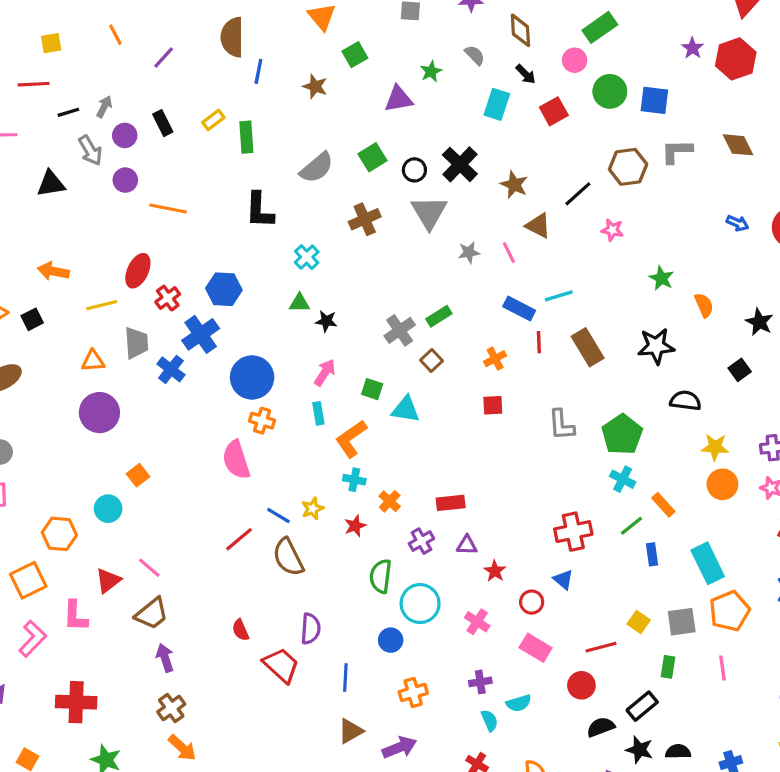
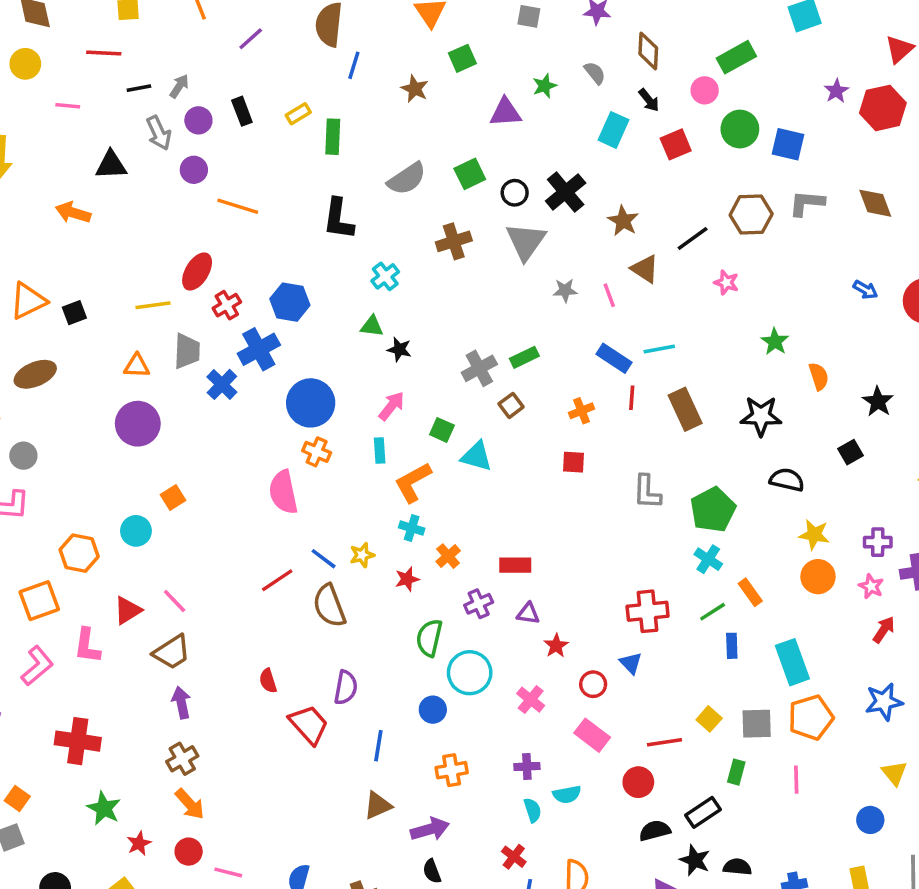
orange arrow: (53, 271) -> (73, 213), moved

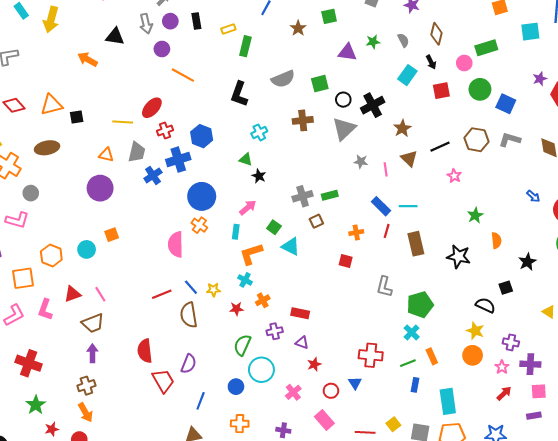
black semicircle: (787, 480) -> (485, 305), moved
red semicircle: (268, 681) -> (145, 351), size x1.6

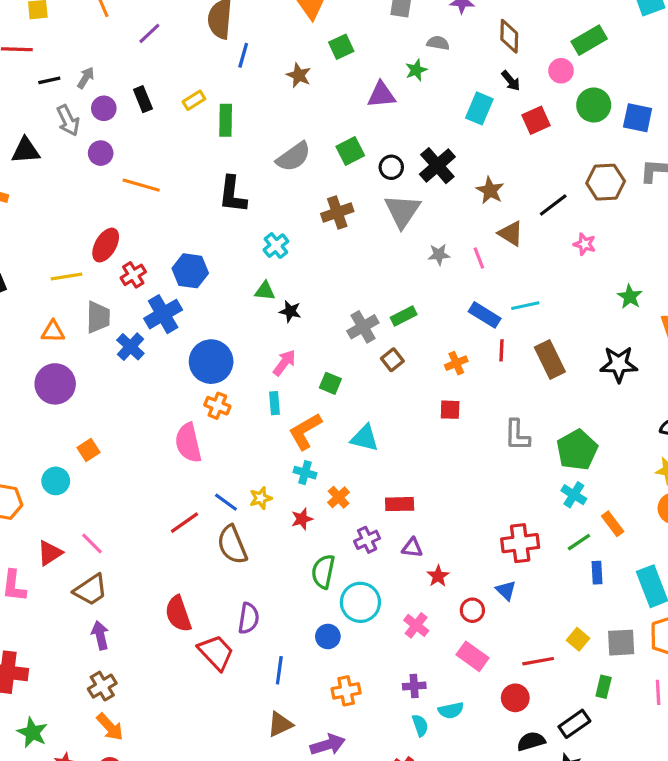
gray semicircle: (403, 40) -> (438, 43), moved, turned -40
cyan triangle: (291, 246) -> (365, 438), moved

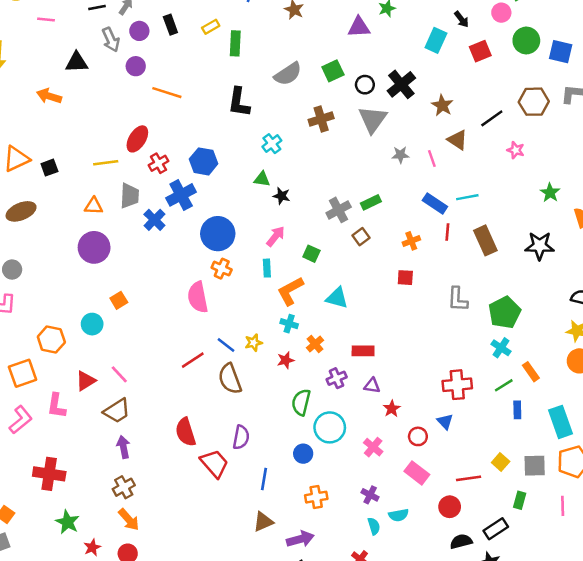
purple cross: (414, 686) -> (370, 495), turned 30

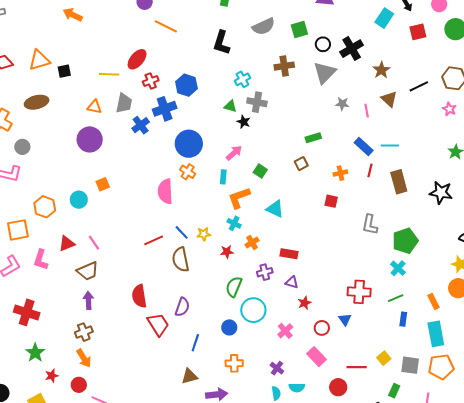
pink star: (516, 150) -> (449, 109), moved
gray cross: (339, 210) -> (257, 102), moved, turned 30
orange rectangle: (531, 372) -> (434, 301), moved

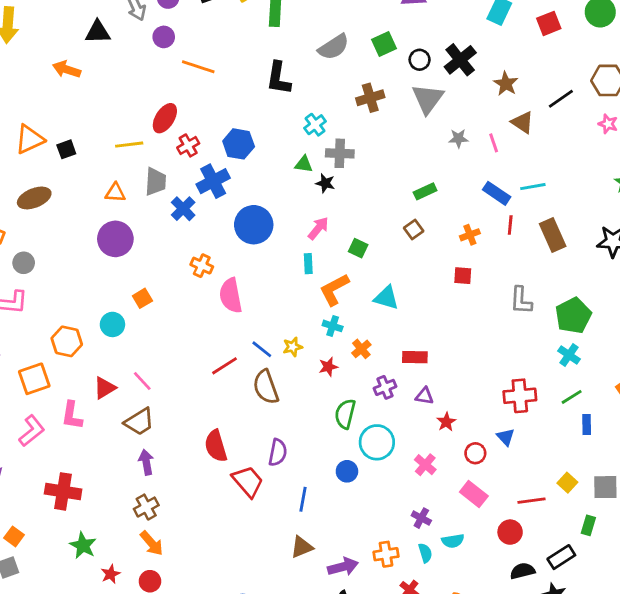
orange cross: (188, 172) -> (202, 266), moved
orange cross: (234, 363) -> (386, 554), moved

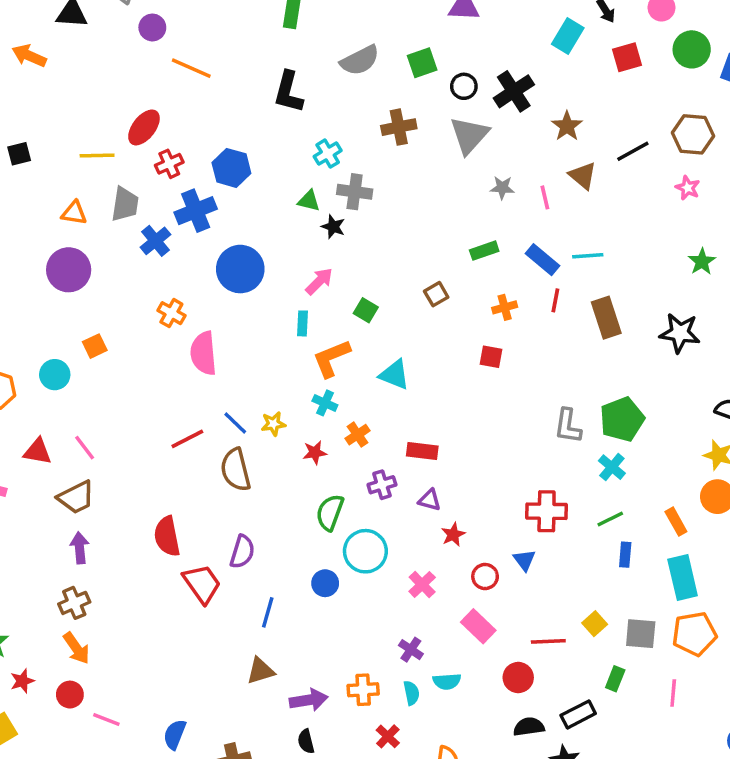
green rectangle: (425, 191) -> (484, 251), moved
gray L-shape: (521, 300) -> (568, 426), moved
red triangle: (105, 388) -> (37, 451), turned 35

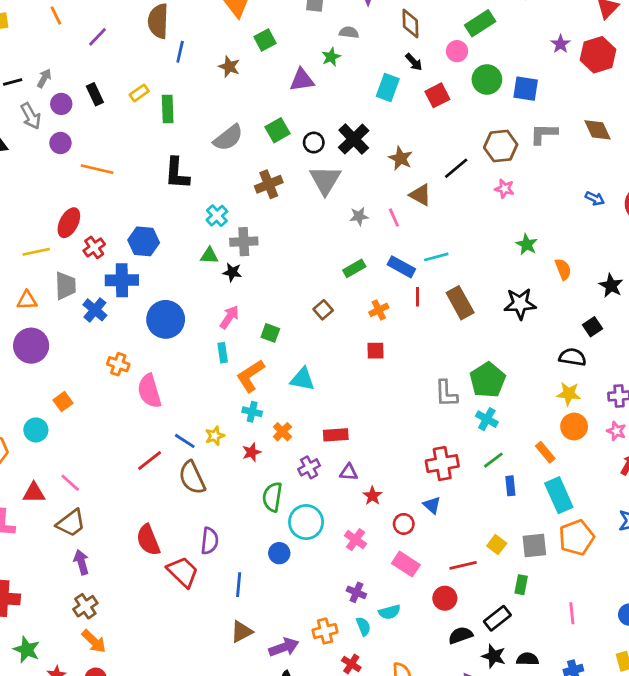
blue cross: (196, 211) -> (122, 280), turned 32
pink line: (673, 693) -> (572, 613), moved

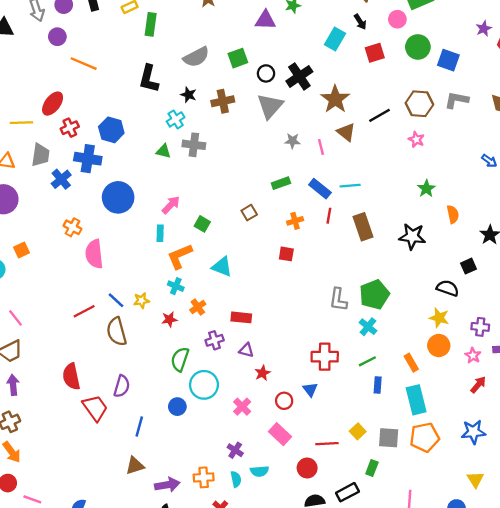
brown star: (401, 158) -> (335, 99), size x1.4
black star: (232, 272) -> (188, 95), moved

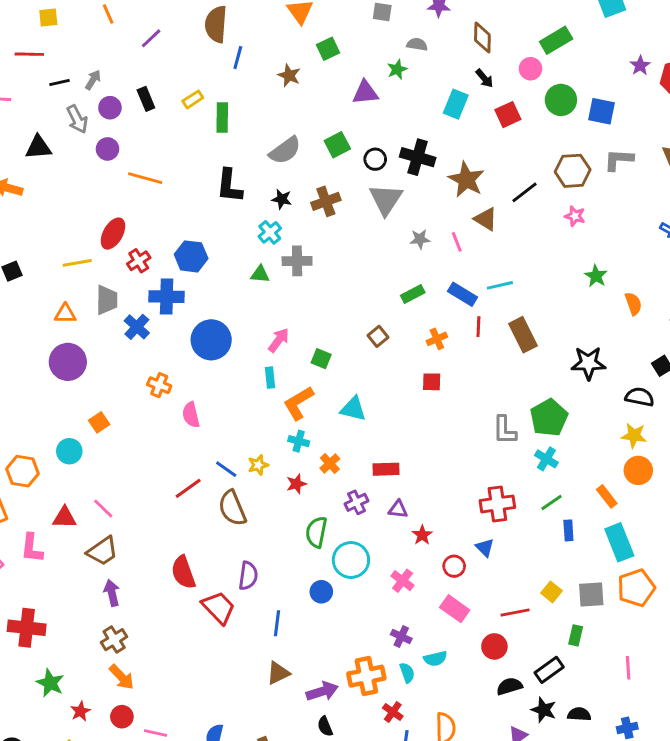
black cross: (299, 76) -> (418, 157), turned -32
black star: (412, 236) -> (588, 363), moved
pink semicircle: (94, 254) -> (191, 415), size x0.7
orange cross: (204, 477) -> (366, 676), size x1.4

